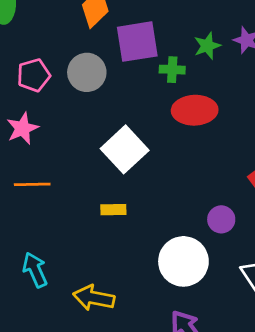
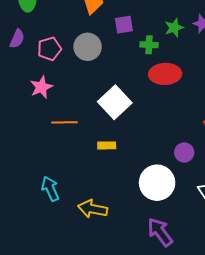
purple square: (137, 42) -> (124, 25), size x0.6
orange line: (32, 184) -> (64, 122), moved

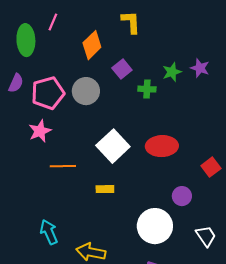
purple square: (124, 25) -> (122, 69), turned -30
pink pentagon: (49, 49) -> (48, 93), size x1.4
red ellipse: (165, 74) -> (162, 146), moved

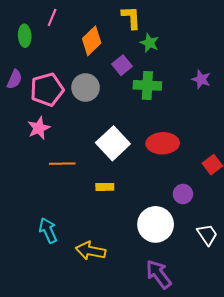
green ellipse: (26, 40) -> (25, 36), size x0.7
purple star: (200, 68) -> (201, 79), moved
green star: (172, 72) -> (149, 43), moved, turned -30
green cross: (147, 89) -> (147, 85), size x1.5

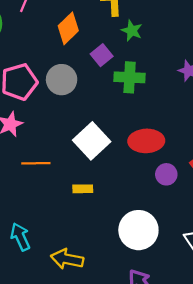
purple circle: (183, 194) -> (166, 174), moved

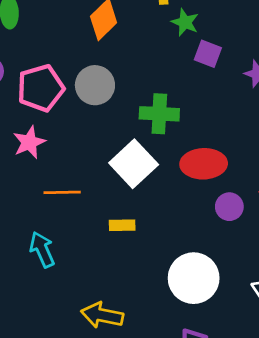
purple square: (102, 55) -> (208, 54), moved, turned -30
green cross: (130, 77) -> (159, 114), moved
cyan arrow: (20, 237) -> (42, 250), moved

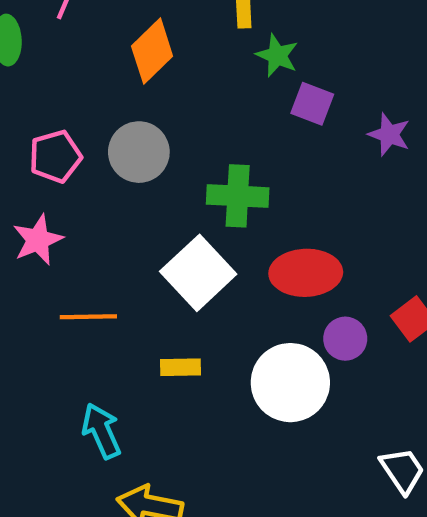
pink pentagon: (41, 88) -> (55, 156), size x0.7
cyan arrow: (42, 250) -> (102, 431), moved
white circle: (194, 278) -> (290, 383), moved

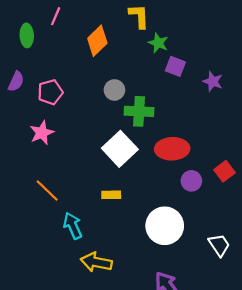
gray circle: (139, 152) -> (114, 90), moved, size x0.7
orange line: (88, 317) -> (47, 190), moved, turned 45
white circle: (290, 383) -> (165, 226), moved

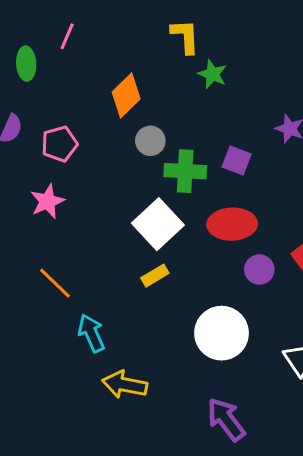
orange diamond: (97, 41) -> (126, 95), moved
purple square: (175, 66) -> (237, 161), moved
yellow rectangle: (111, 195) -> (155, 276), moved, turned -30

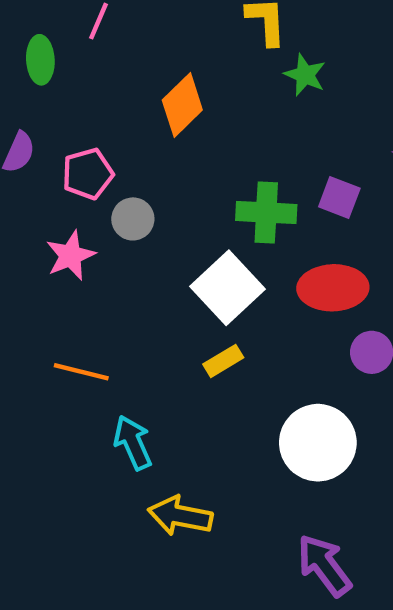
gray circle: (150, 141) -> (133, 219), moved
orange line: (55, 283) -> (81, 372), turned -30

